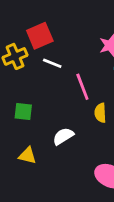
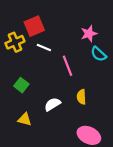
green square: (23, 111) -> (21, 85), turned 32
yellow semicircle: (100, 113) -> (81, 97), moved

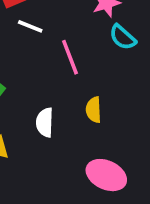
white semicircle: (52, 104) -> (45, 122), turned -56

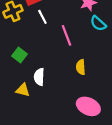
white line: (30, 26) -> (42, 17), turned 40
white semicircle: (45, 122) -> (39, 77), moved

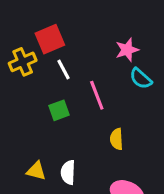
green square: (19, 55) -> (59, 110), moved, turned 32
white semicircle: (39, 77) -> (68, 172), moved

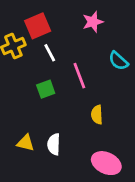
pink star: (127, 50) -> (93, 22), moved

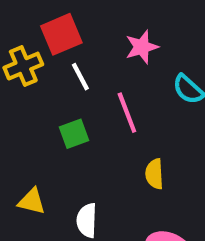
pink star: (93, 22) -> (142, 47), moved
yellow triangle: (26, 143) -> (32, 201), moved

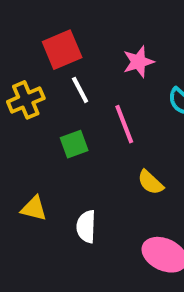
yellow cross: (23, 66) -> (26, 100), moved
yellow semicircle: (154, 174) -> (150, 182), turned -44

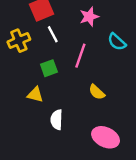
pink line: (124, 124) -> (80, 56), turned 40
yellow triangle: (34, 208) -> (35, 95), moved

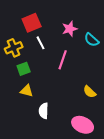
cyan semicircle: (117, 42) -> (92, 40), moved
green square: (49, 68) -> (24, 69), moved
yellow semicircle: (97, 92) -> (90, 92), moved

